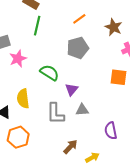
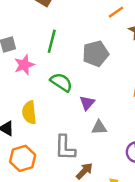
orange line: (79, 19) -> (116, 12), moved
green line: (37, 26) -> (52, 41), moved
gray L-shape: (55, 114) -> (65, 148), moved

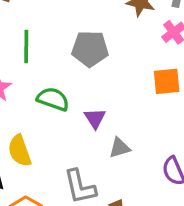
gray pentagon: (96, 54) -> (90, 49), turned 30

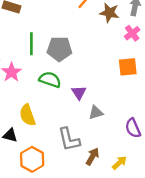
gray pentagon: (90, 49) -> (59, 49), moved

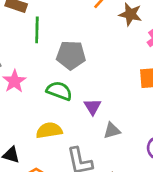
green line: (31, 44) -> (37, 30), moved
yellow semicircle: (27, 115) -> (49, 130), moved, turned 100

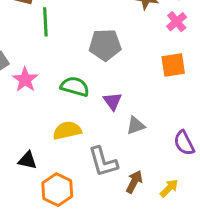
gray pentagon: (71, 55) -> (105, 45), moved

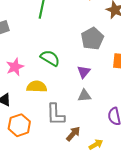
gray pentagon: (105, 45) -> (92, 39), moved, turned 30
pink star: (25, 80) -> (15, 67), moved
purple triangle: (113, 101) -> (84, 72), moved

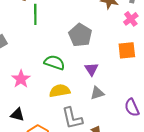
gray pentagon: (92, 39) -> (80, 35), moved
yellow semicircle: (37, 87) -> (60, 91), moved

